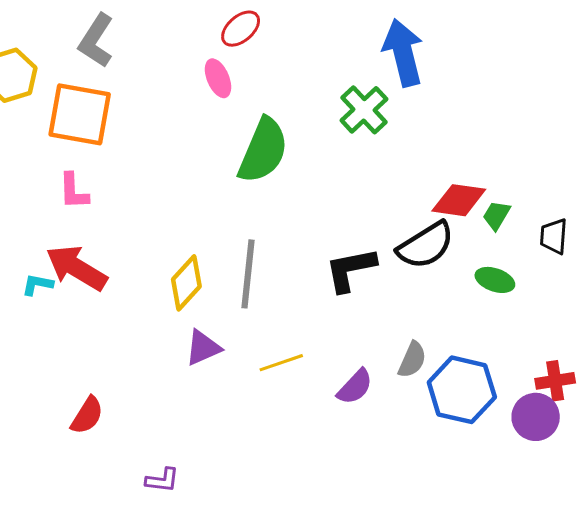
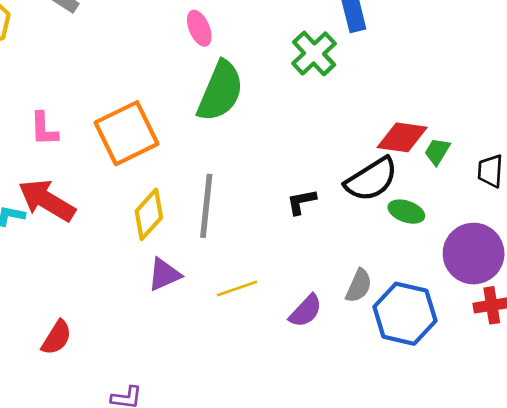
pink ellipse: (218, 78) -> (199, 28), moved
orange square: (80, 114) -> (126, 133), moved, turned -36
black L-shape: (350, 269) -> (301, 202), size x0.6
green ellipse: (495, 280) -> (406, 212), moved
purple circle: (536, 417) -> (474, 254), moved, size x1.4

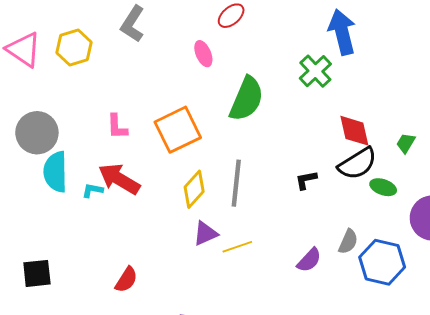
pink ellipse: (199, 28) -> (203, 54), moved
red diamond: (402, 137) -> (354, 131), moved, turned 69
yellow line: (237, 289) -> (237, 247), moved

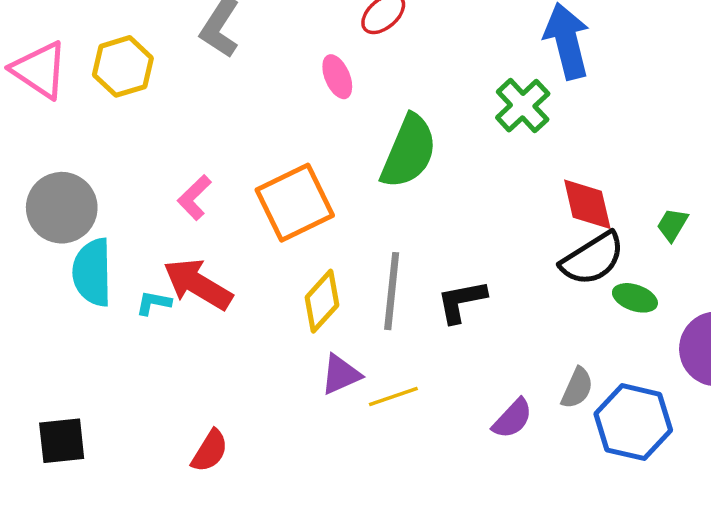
pink L-shape: (117, 127) -> (194, 197), turned 48
black L-shape: (306, 180) -> (461, 301), moved, size x1.4

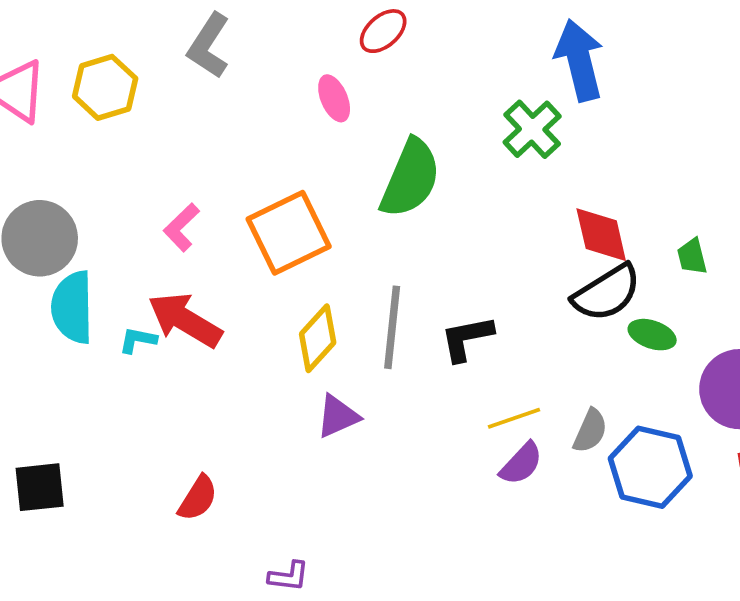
green trapezoid: (672, 225) -> (692, 256), turned -45
yellow line: (393, 396) -> (514, 418), moved

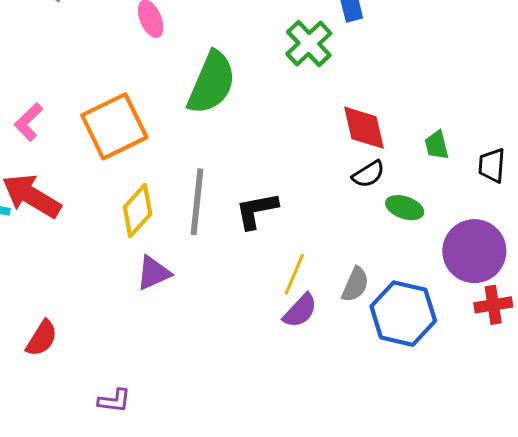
black semicircle: (607, 293) -> (368, 174), size x0.6
yellow line: (514, 418) -> (294, 274), turned -48

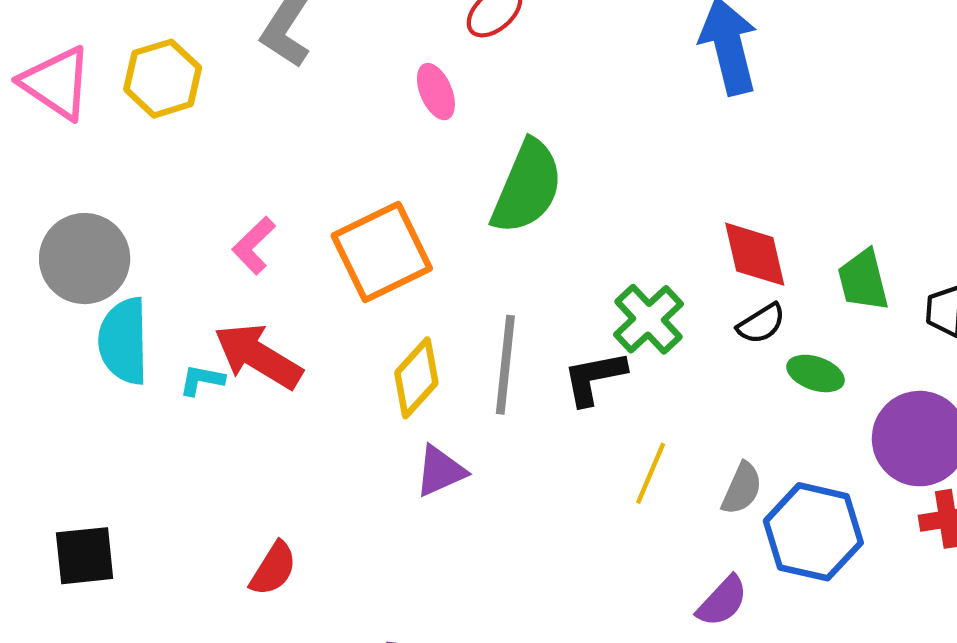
green cross: (309, 44) -> (648, 319), moved
green trapezoid: (437, 145) -> (863, 280), size x1.4
purple semicircle: (300, 311) -> (722, 601), moved

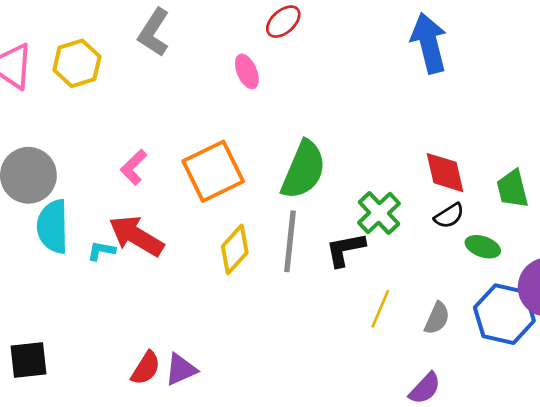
green semicircle: (527, 187) -> (303, 170), moved
purple triangle: (440, 471) -> (181, 369), moved
blue hexagon: (813, 532) -> (504, 314), moved

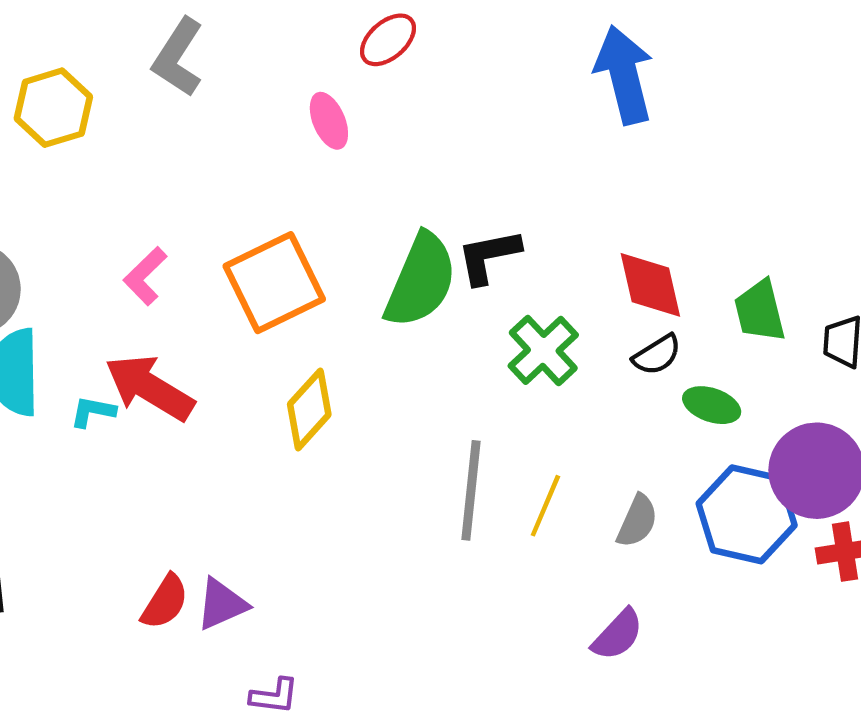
gray line: (290, 241) -> (471, 490), moved
black L-shape: (345, 249) -> (489, 256), moved

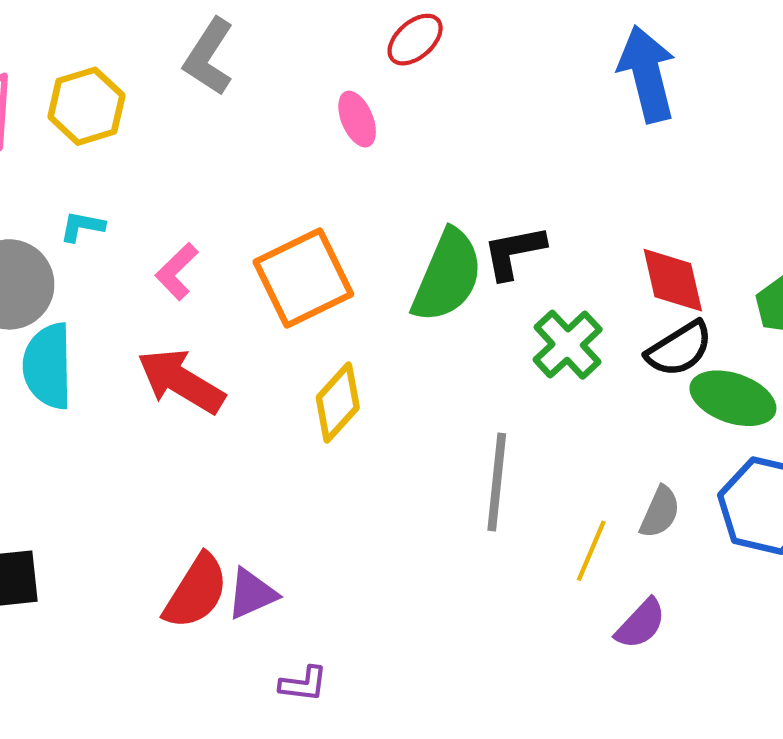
black semicircle: (657, 355) -> (679, 349), size x1.4
green ellipse: (712, 405) -> (733, 398), size x1.5
cyan L-shape: (93, 412) -> (82, 226), moved
yellow line: (545, 506) -> (591, 551), moved
red semicircle: (165, 602) -> (196, 592), size x1.4

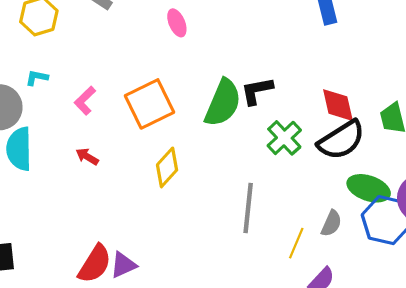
black semicircle: (679, 349) -> (341, 140), size x1.4
red arrow: (181, 381) -> (87, 157), size x0.5
green ellipse: (733, 398) -> (369, 188), moved

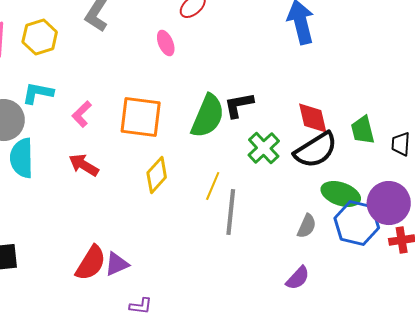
cyan L-shape: (37, 78) -> (38, 93), size x1.5
orange square: (150, 104) -> (141, 117), turned 33
red arrow: (87, 157) -> (84, 165), size x1.4
yellow line: (296, 243) -> (213, 186), moved

